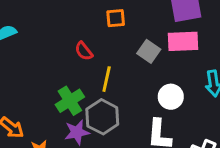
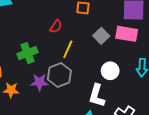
red semicircle: (84, 51) -> (56, 26), turned -120
green cross: (70, 101) -> (28, 53), moved

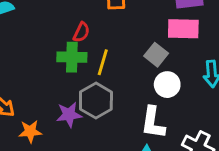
gray square: (101, 36) -> (156, 55), moved
green cross: (28, 53) -> (72, 57), moved, turned 30

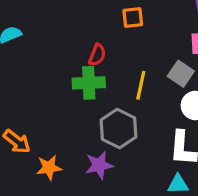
yellow line: (103, 62) -> (141, 85), moved
purple star: (69, 115) -> (99, 165), moved

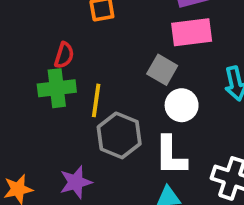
yellow line: (141, 85) -> (96, 100), moved
gray hexagon: (118, 129) -> (119, 135), moved

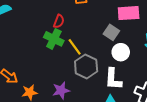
green cross: (57, 88) -> (54, 39), turned 30
yellow line: (96, 100) -> (75, 47), turned -48

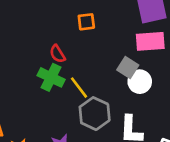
red semicircle: (59, 21) -> (57, 54), turned 128
white circle: (121, 52) -> (140, 82), moved

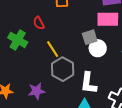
gray square: (128, 68) -> (90, 37), turned 35
green cross: (51, 77) -> (18, 40), moved

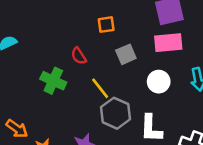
gray square: (90, 37) -> (126, 54), moved

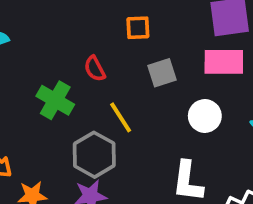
gray hexagon: (116, 113) -> (94, 155), moved

